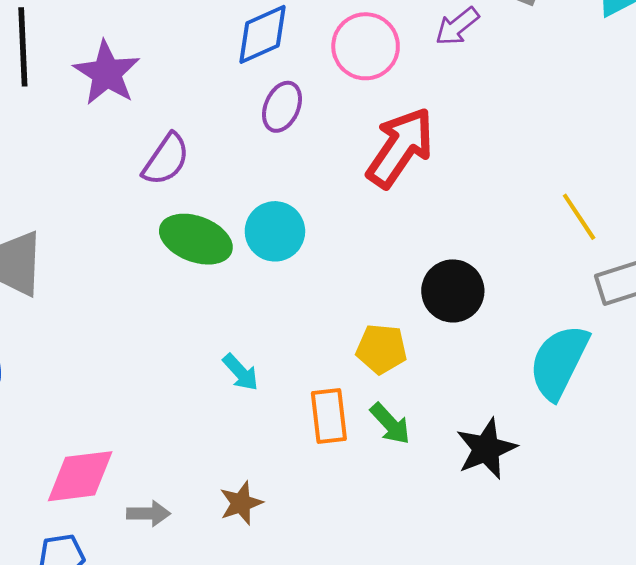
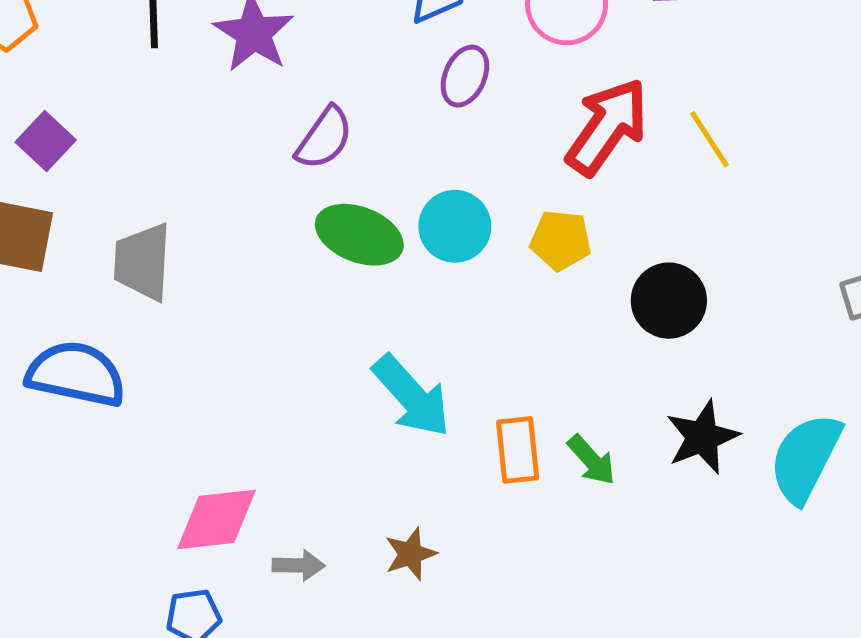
yellow line: (579, 217) -> (710, 139), moved
yellow pentagon: (381, 349) -> (561, 240), moved
cyan semicircle: (559, 362) -> (805, 458), moved
cyan arrow: (241, 372) -> (412, 396), size x1.8
black star: (486, 449) -> (702, 437), moved

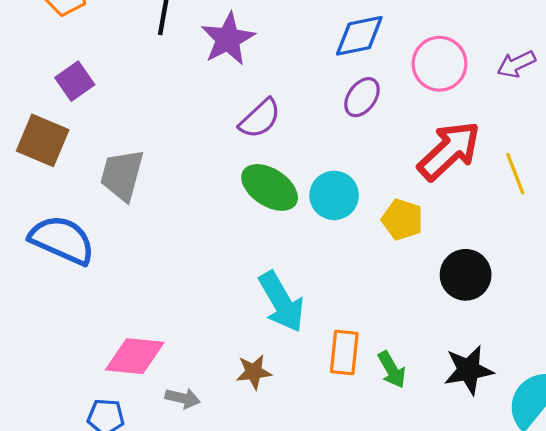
brown star: (410, 554) -> (254, 372), moved

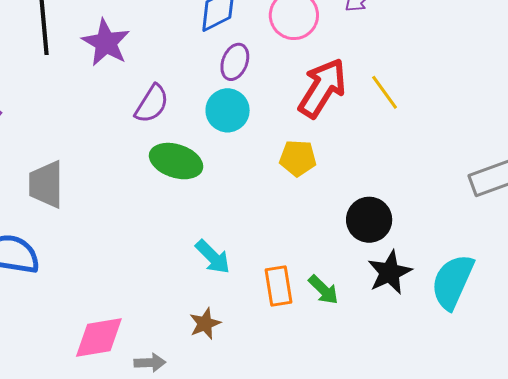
cyan circle: (334, 195) -> (228, 110), moved
black circle: (466, 275) -> (369, 220), moved
cyan arrow: (281, 302) -> (213, 257), size x0.7

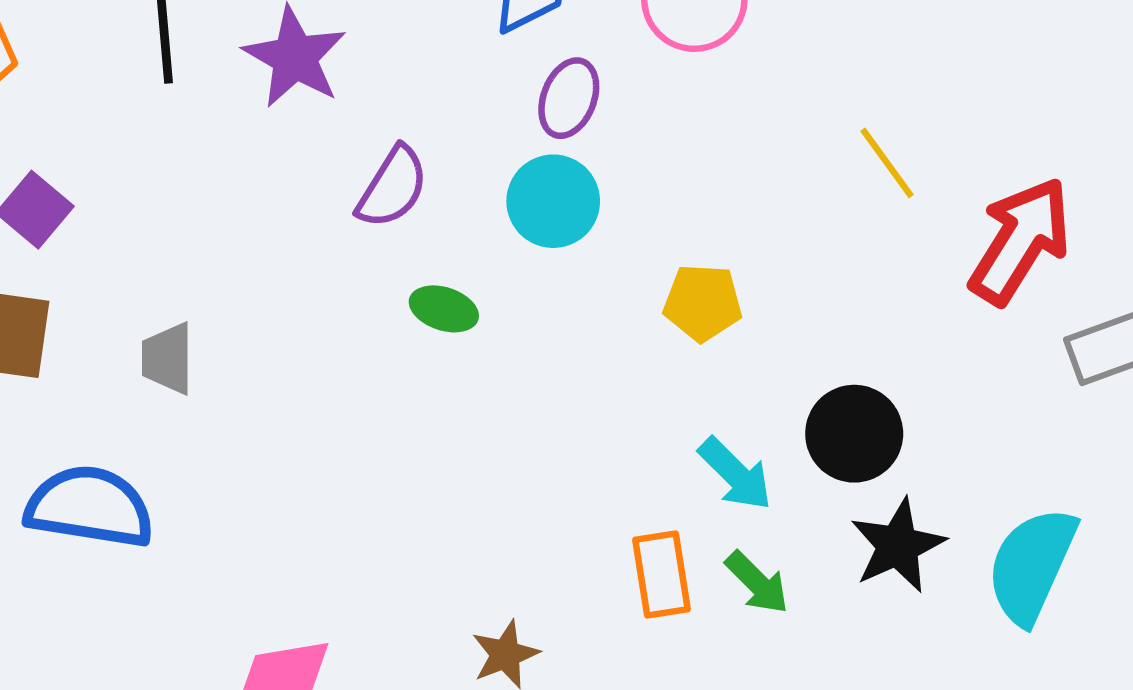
red arrow: (322, 88) -> (1020, 241), moved
green ellipse: (176, 161) -> (444, 309), size x0.6
gray trapezoid: (46, 184) -> (167, 358), size x0.7
cyan arrow: (213, 257) -> (735, 474), moved

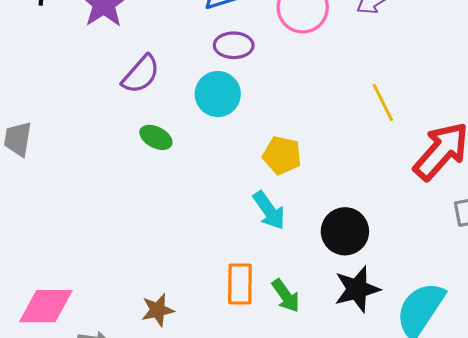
purple ellipse: (569, 98) -> (234, 45), turned 60
cyan arrow: (735, 474) -> (269, 210), moved

